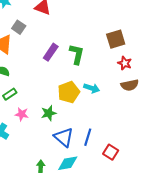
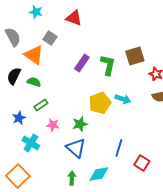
brown square: (116, 39) -> (135, 56), moved
blue triangle: (64, 137) -> (76, 148), moved

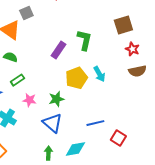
gray square: (50, 38) -> (26, 13), turned 32
brown square: (135, 56) -> (123, 25), moved
purple rectangle: (82, 63) -> (58, 50), moved
cyan arrow: (123, 99) -> (99, 74), turned 42
blue line: (119, 148) -> (95, 123), turned 60

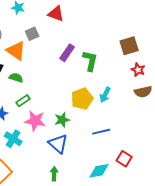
purple rectangle: (58, 50) -> (67, 53), moved
cyan arrow: (99, 74) -> (105, 95), turned 56
pink star: (29, 100) -> (35, 121), size x1.5
blue line: (95, 123) -> (101, 132), moved
cyan diamond: (75, 149) -> (99, 171), moved

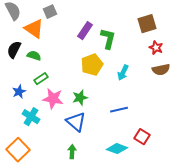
yellow pentagon: (82, 99) -> (92, 65), moved
cyan diamond: (99, 171) -> (117, 149), turned 30

